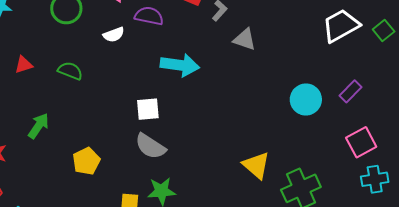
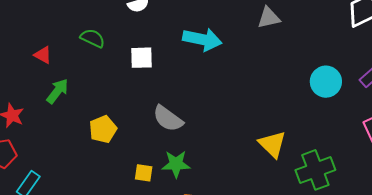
gray triangle: (245, 39) -> (269, 18), turned -35
red triangle: (24, 65) -> (43, 55), moved, turned 42
white square: (148, 109) -> (141, 58), moved

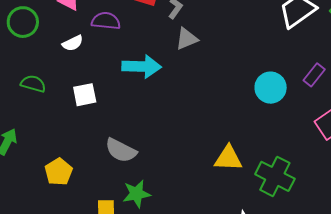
gray triangle: (269, 18) -> (187, 39), moved
yellow triangle: (272, 144) -> (228, 158), turned -32
green cross: (315, 170) -> (275, 176), turned -33

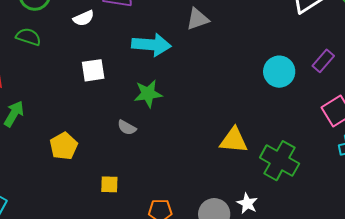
green semicircle: (33, 84) -> (28, 37), moved
gray semicircle: (121, 150) -> (127, 128), size x0.6
green star: (137, 194) -> (148, 94), moved

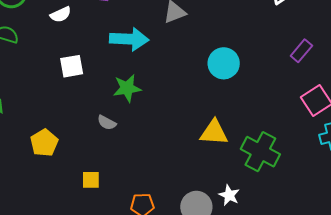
cyan circle: (279, 72) -> (224, 63), moved

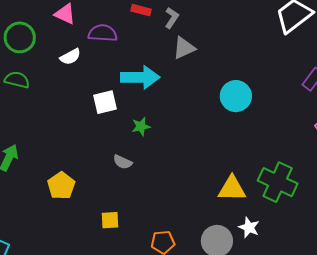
white square: (72, 66) -> (105, 102), moved
green star: (127, 88) -> (141, 126), size x0.7
yellow triangle: (214, 133) -> (232, 189), moved

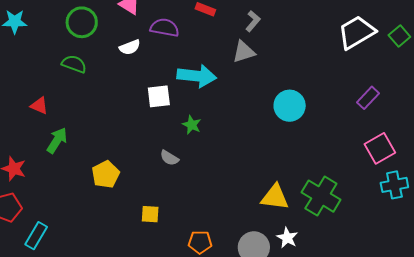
gray L-shape: (172, 18) -> (253, 21), moved
green star: (141, 126) -> (192, 125), turned 30

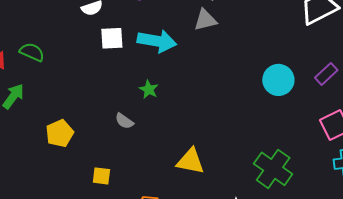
green semicircle: (74, 64) -> (32, 52), moved
white square: (159, 96) -> (112, 38), moved
cyan circle: (290, 106) -> (278, 80), moved
yellow triangle: (275, 197) -> (190, 161), moved

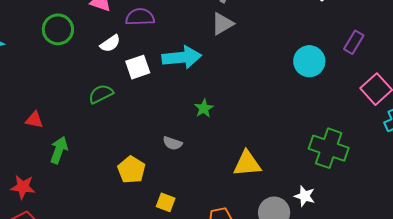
green semicircle: (32, 52) -> (101, 94), moved, turned -35
green star: (149, 89) -> (204, 108), moved, turned 30
yellow pentagon: (60, 133) -> (131, 170), moved
yellow square: (101, 176) -> (166, 202), turned 30

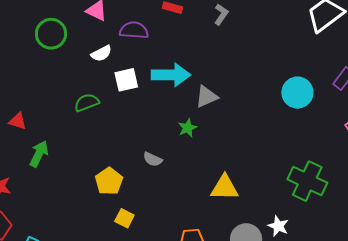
gray triangle: (222, 24) -> (207, 97), moved
yellow square: (166, 202) -> (124, 218), moved

